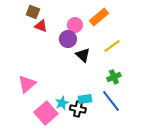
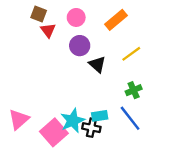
pink circle: (75, 25) -> (76, 17), moved
red triangle: (41, 26) -> (48, 30), turned 32
pink triangle: (27, 84) -> (19, 119), moved
cyan star: (62, 103) -> (73, 121), size x1.5

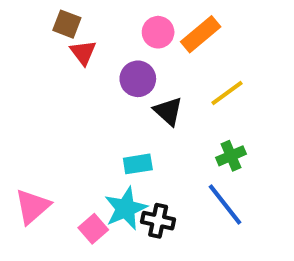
pink circle: (76, 17) -> (158, 32), moved
cyan rectangle: (100, 116) -> (138, 164), moved
pink square: (54, 132) -> (93, 229), size x0.6

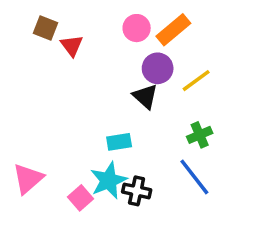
brown square: (67, 24) -> (45, 28), moved
purple circle: (138, 79) -> (158, 68), moved

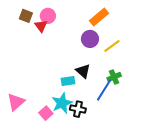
pink circle: (137, 28) -> (48, 16), moved
black triangle: (145, 96) -> (83, 71), moved
blue line: (194, 177) -> (104, 90), moved, turned 70

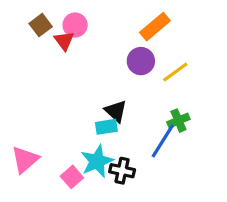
brown square: (26, 16) -> (41, 25), turned 32
black triangle: (83, 71) -> (116, 111), moved

